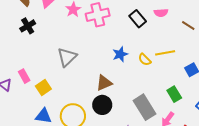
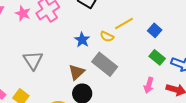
green rectangle: (174, 94) -> (157, 57), moved
gray rectangle: (144, 107) -> (105, 64), moved

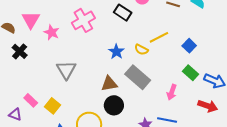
pink star: (23, 13) -> (52, 32), moved
brown triangle: (77, 72) -> (109, 84), turned 30
pink arrow: (149, 85) -> (172, 92), moved

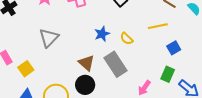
yellow line: (159, 37) -> (158, 26), moved
green rectangle: (191, 73) -> (168, 74), turned 56
brown triangle: (109, 84) -> (86, 63), turned 36

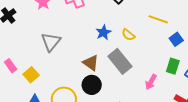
yellow line: (158, 26) -> (158, 19), turned 36

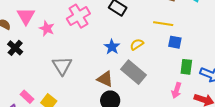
yellow semicircle: (128, 35) -> (137, 44), turned 120
blue square: (176, 39) -> (175, 42), moved, turned -32
pink arrow: (151, 82) -> (176, 90), moved

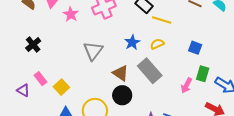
yellow line: (163, 24) -> (162, 20), moved
black cross: (15, 48) -> (33, 45), moved
gray triangle: (62, 66) -> (93, 51), moved
pink arrow: (176, 90) -> (186, 85), moved

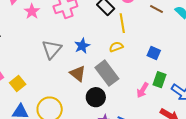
yellow line: (162, 20) -> (122, 23), turned 60
blue star: (132, 42) -> (82, 46), moved
black circle: (122, 95) -> (96, 97), moved

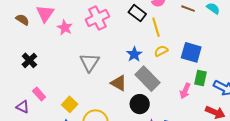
blue star: (82, 46) -> (134, 54), moved
yellow semicircle: (116, 47) -> (161, 51), moved
blue square: (154, 53) -> (191, 52), size x1.5
yellow square: (18, 83) -> (70, 104), moved

